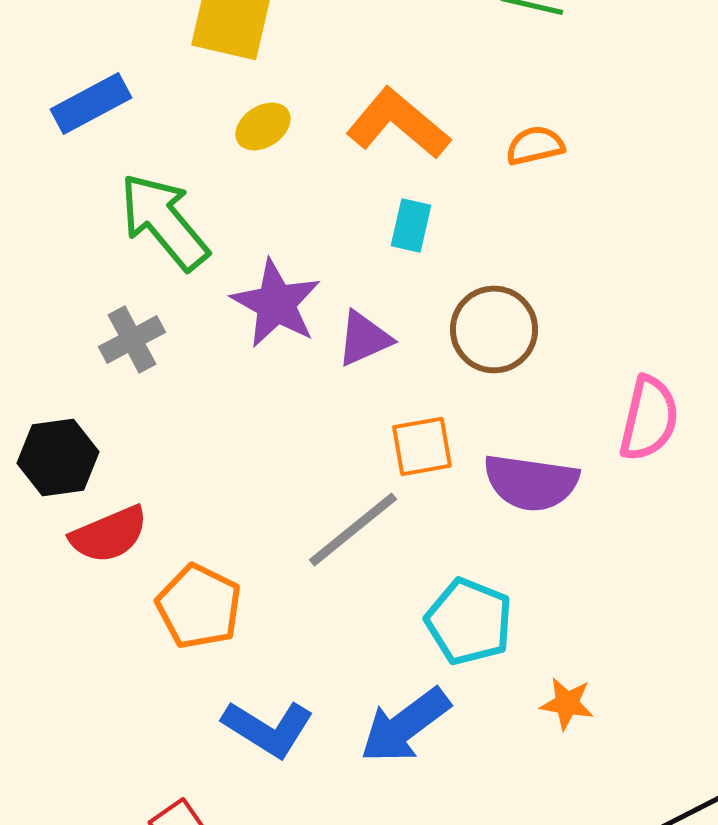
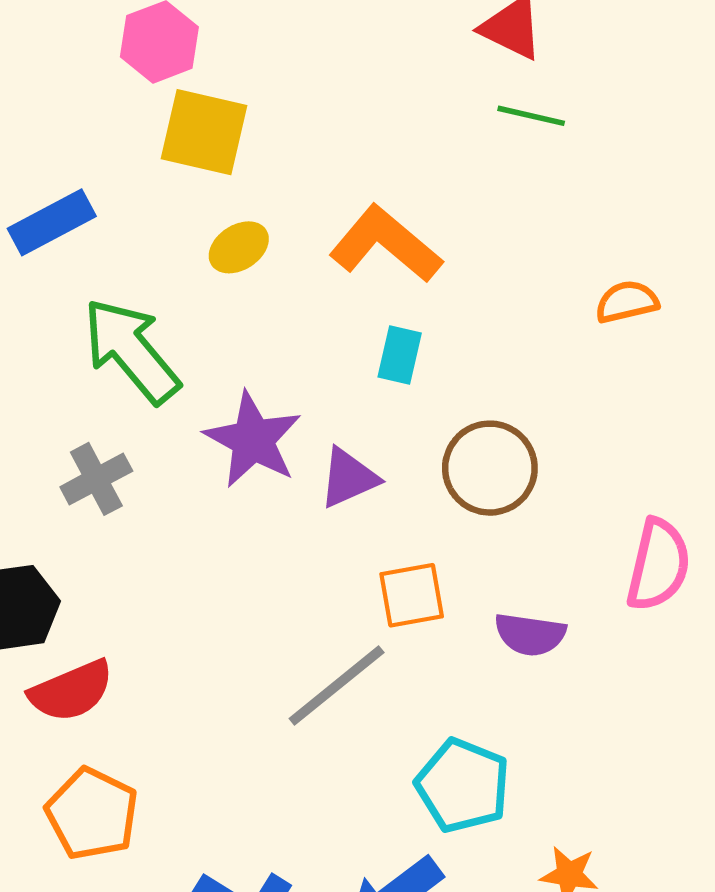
orange semicircle: (535, 145) -> (627, 302), moved
purple semicircle: (531, 482) -> (530, 634), size x0.7
orange pentagon: (199, 606) -> (92, 814), moved

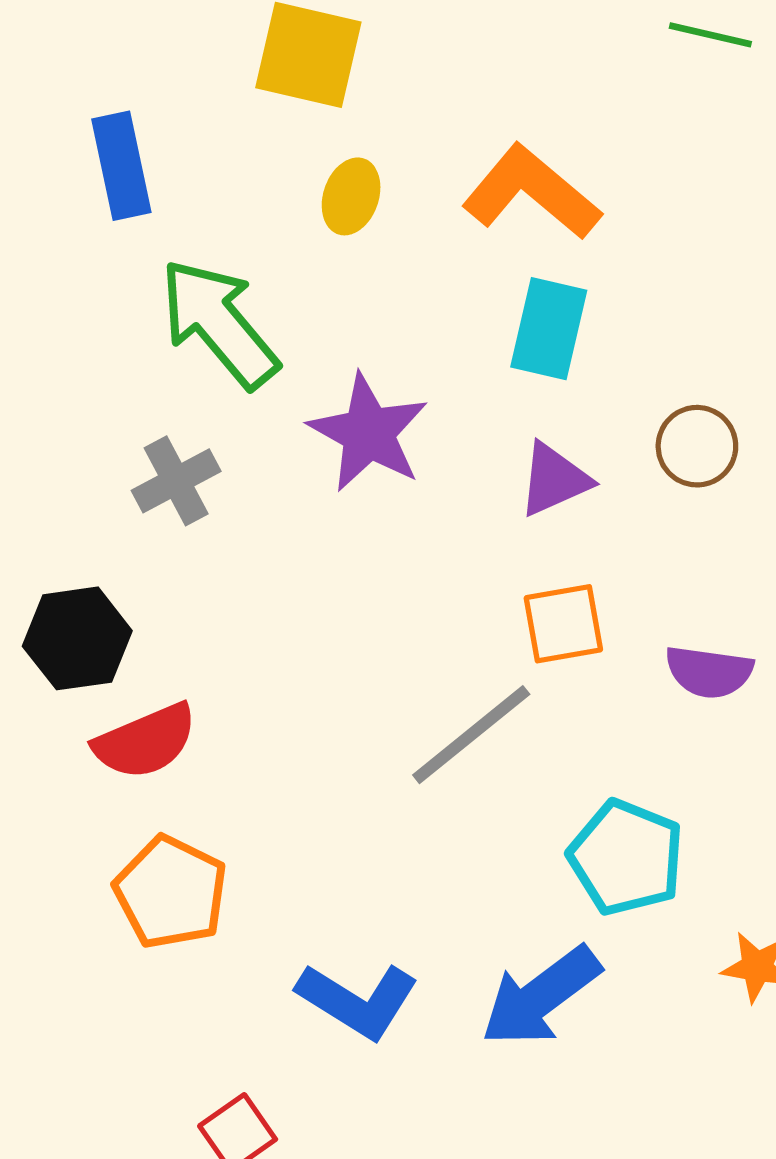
blue rectangle: (52, 222) -> (121, 166), turned -74
yellow ellipse: (239, 247) -> (351, 196), turned -38
cyan rectangle: (400, 355) -> (549, 329), size x1.4
brown circle: (490, 468) -> (697, 446), moved, size x0.7
purple triangle: (349, 478) -> (554, 480), moved

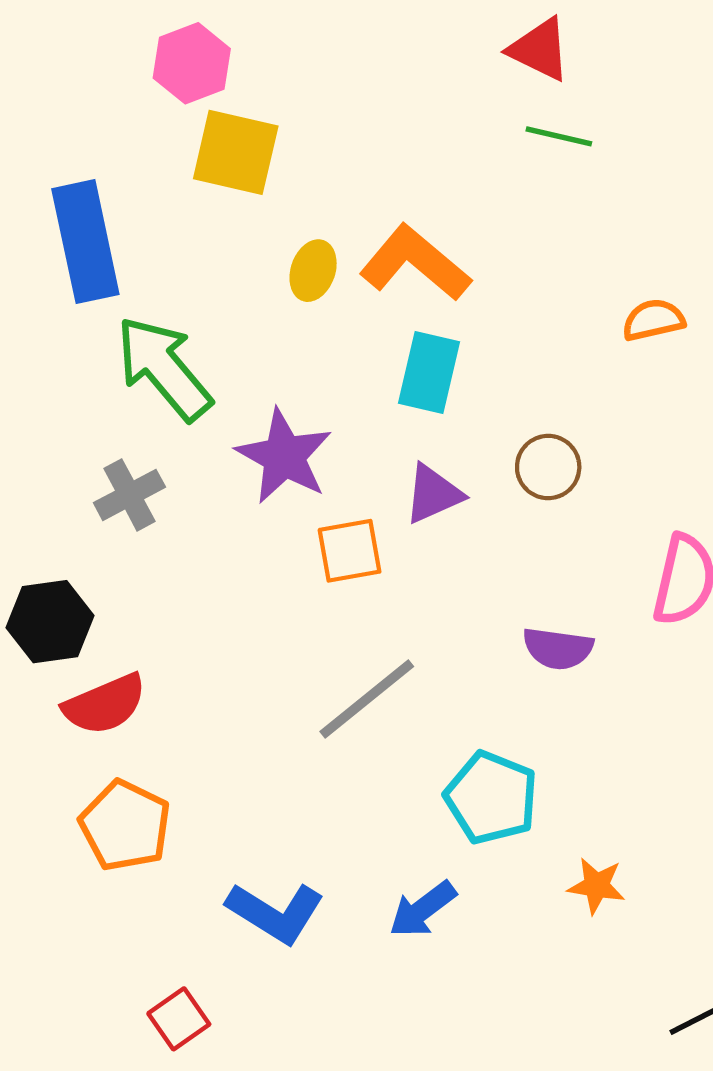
blue rectangle: (121, 166) -> (85, 242), size x1.4
yellow ellipse: (351, 196) -> (313, 271), moved
orange square: (563, 624) -> (350, 551), moved
blue arrow: (541, 996) -> (423, 909), size x0.7

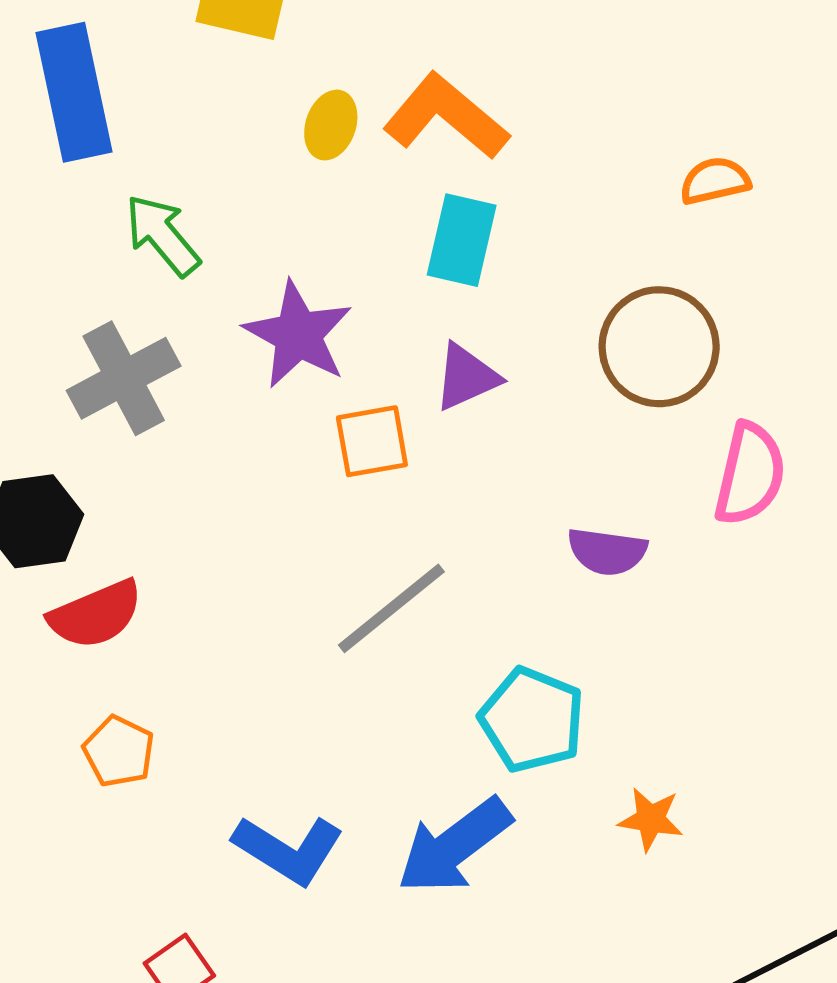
green arrow: (164, 368) -> (162, 235), size x0.7
brown circle: (548, 467) -> (659, 347), moved, size x1.6
gray cross: (129, 495) -> (124, 378), size x1.4
orange pentagon: (125, 826) -> (119, 751), size x0.7
blue arrow: (423, 909) -> (454, 846), size x1.5

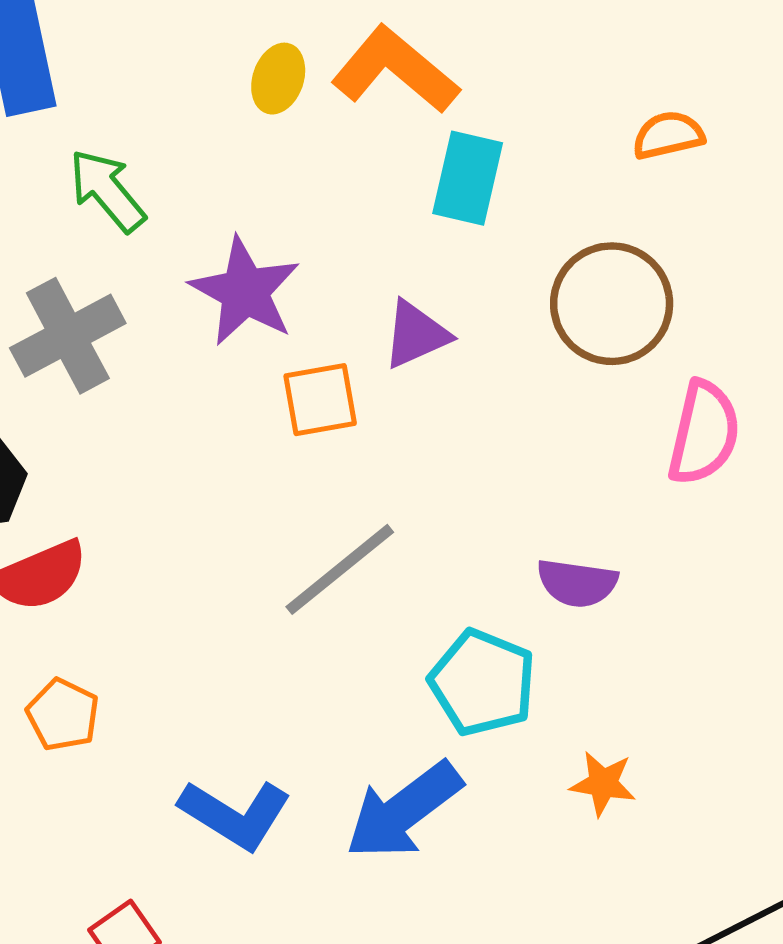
cyan rectangle: (462, 240) -> (468, 178), moved
purple semicircle: (607, 551) -> (577, 583), moved

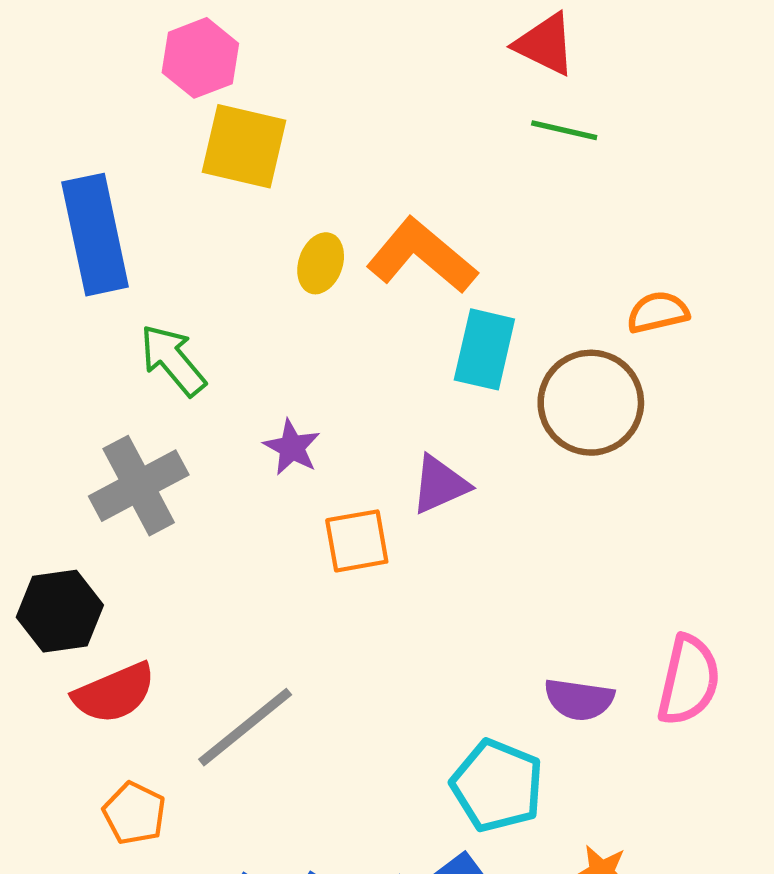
purple star: (245, 291) -> (292, 447), size x0.6
brown circle: (612, 304) -> (591, 403), moved
pink semicircle: (704, 433) -> (689, 680), moved
gray line: (340, 569) -> (245, 727), moved

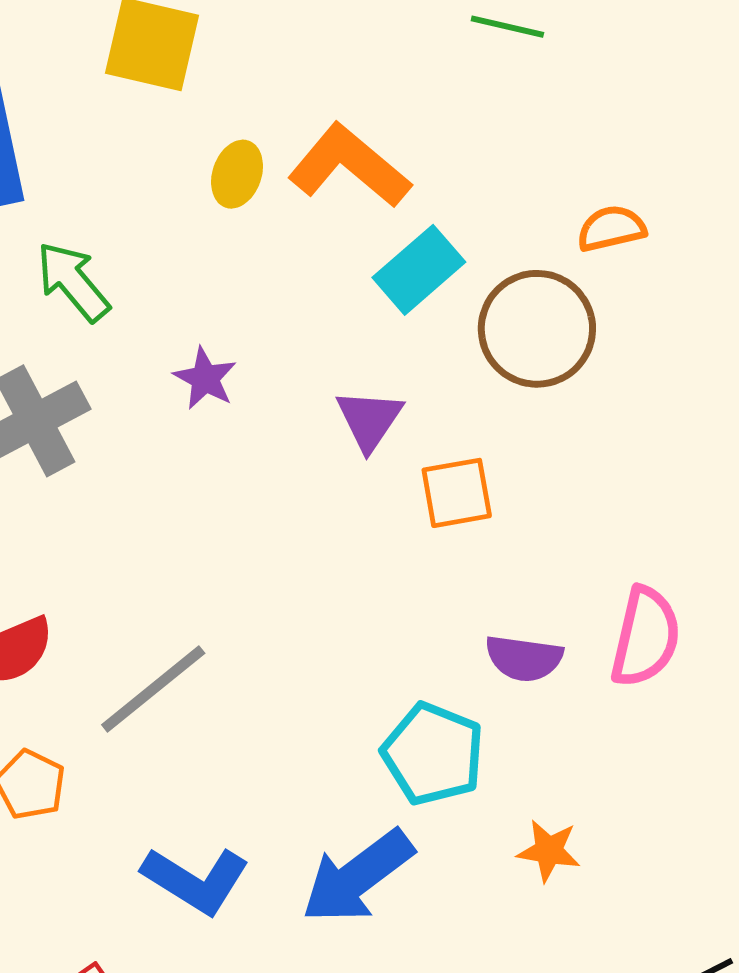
cyan rectangle: (484, 349) -> (419, 270), turned 36
purple triangle: (440, 485) -> (369, 420), turned -32
orange square: (357, 541) -> (457, 493), moved

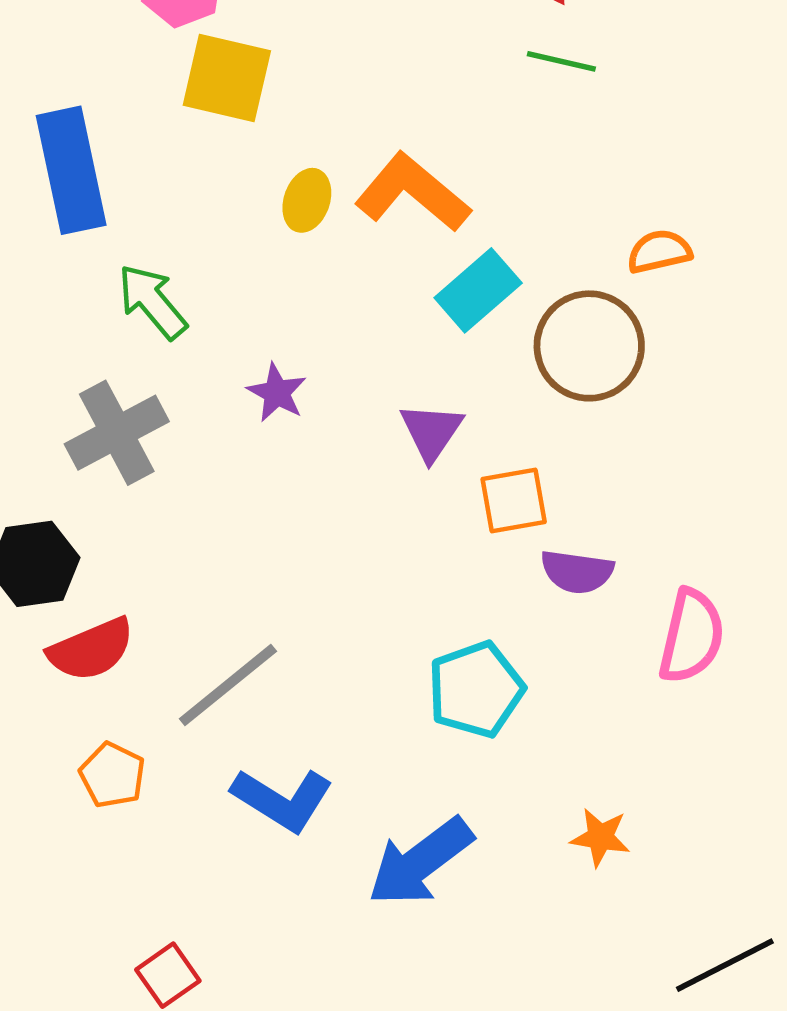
purple semicircle: (524, 658) -> (577, 572), moved
cyan pentagon: (433, 754) -> (476, 689), moved, turned 30
blue L-shape: (196, 880) -> (282, 800), moved

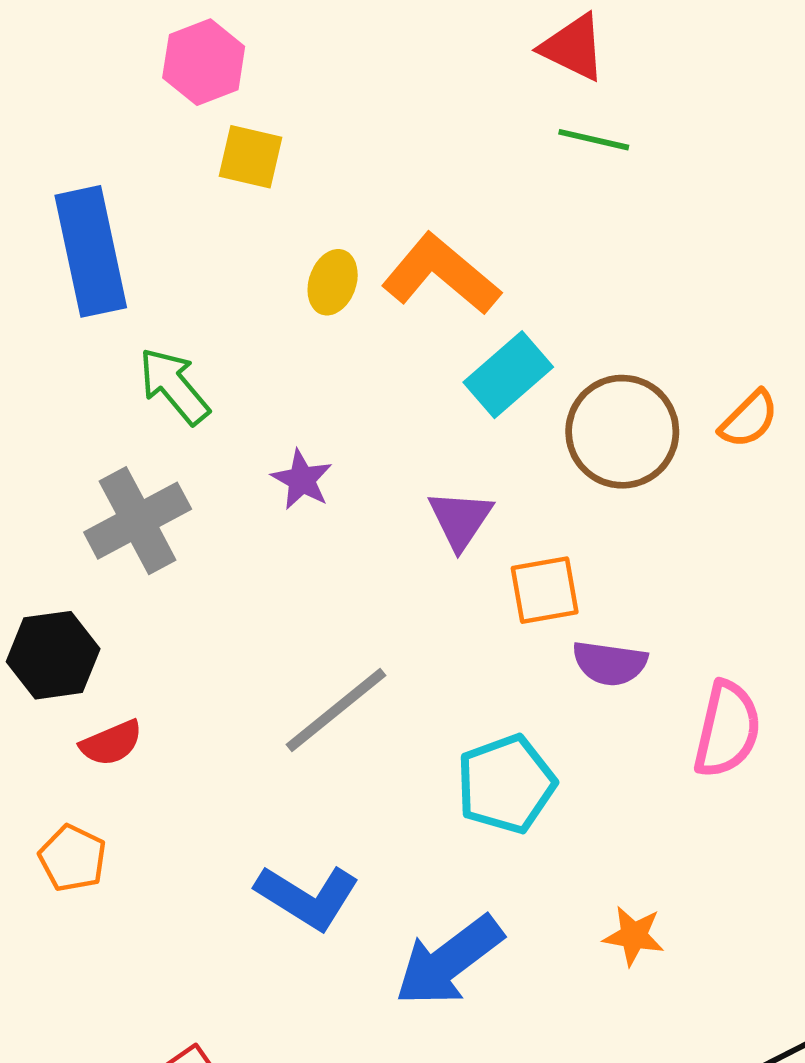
yellow square: (227, 78) -> (250, 157), size x0.7
orange semicircle: (659, 251) -> (749, 419), moved, turned 148
red semicircle: (91, 649) -> (111, 743), size x0.7
gray line: (228, 685) -> (336, 710), moved
orange pentagon: (112, 775) -> (73, 858), moved

